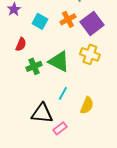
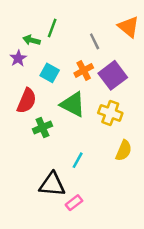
red semicircle: (21, 44) -> (27, 101), size x1.5
green triangle: (59, 61) -> (73, 104), moved
yellow semicircle: (87, 105) -> (124, 151), moved

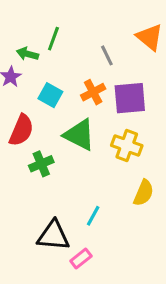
purple square: (113, 75) -> (130, 98), turned 32
cyan line: (78, 160) -> (93, 216), moved

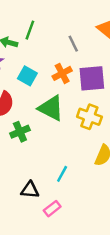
black triangle: (53, 236) -> (30, 190), size x0.7

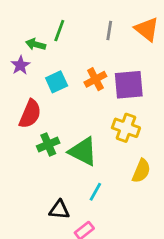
gray line: (73, 44) -> (109, 31), moved, turned 35
cyan square: (27, 76) -> (57, 82), turned 36
green triangle: (51, 108) -> (83, 151), moved

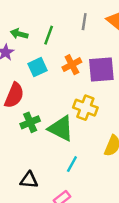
green line: (59, 31) -> (49, 35), moved
yellow cross: (126, 128) -> (85, 108), moved
black triangle: (59, 210) -> (29, 180), moved

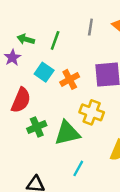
orange cross: (72, 65) -> (70, 79), moved
cyan square: (38, 67) -> (44, 72), turned -30
green triangle: (61, 128) -> (67, 133), turned -40

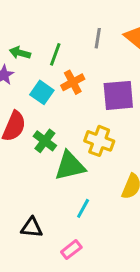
orange cross: (70, 79) -> (73, 82), moved
green cross: (37, 127) -> (45, 141), moved, turned -30

